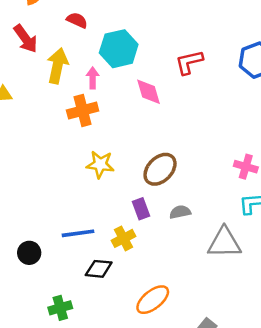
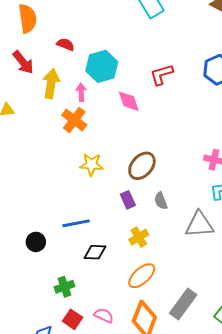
orange cross: (83, 111) -> (74, 120), turned -35
gray semicircle: (180, 212) -> (161, 201), turned -96
yellow cross: (123, 238) -> (139, 237), moved

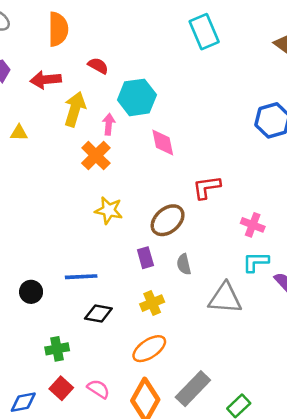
red arrow: (23, 62) -> (46, 80), turned 115
red L-shape: (162, 75) -> (207, 187), moved

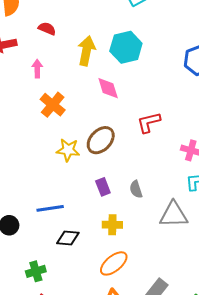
cyan hexagon: (137, 97) -> (126, 47), moved
yellow arrow: (75, 109) -> (86, 51), moved
pink arrow: (109, 124) -> (37, 69), moved
brown ellipse: (168, 220) -> (101, 140), moved
yellow cross: (152, 303) -> (112, 225), turned 30

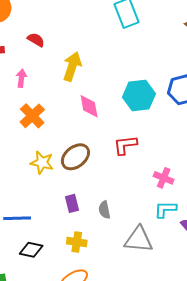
cyan hexagon: (126, 47) -> (139, 95), moved

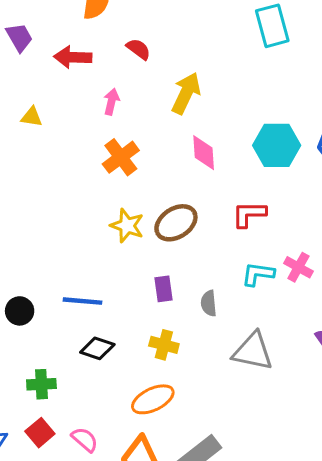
cyan L-shape: (165, 209) -> (258, 274), moved

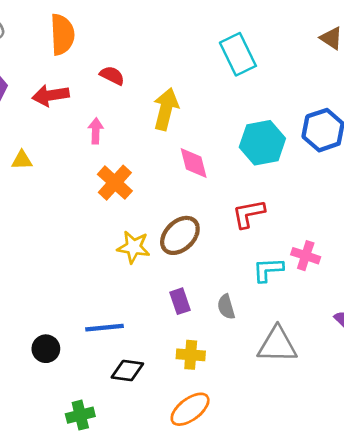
cyan rectangle: (272, 26) -> (238, 54), moved

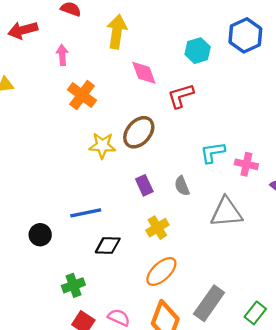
cyan hexagon: (262, 143) -> (198, 51), size x0.7
red L-shape: (249, 214) -> (181, 96), moved
pink cross: (306, 256) -> (246, 164), moved
yellow cross: (191, 355) -> (157, 228), turned -30

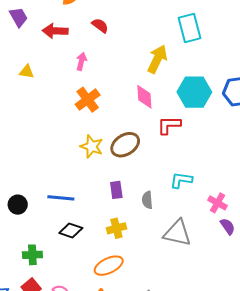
yellow arrow: (117, 32) -> (157, 59), moved
cyan hexagon: (198, 51) -> (194, 92), size x1.5
pink cross: (246, 164) -> (218, 203), moved

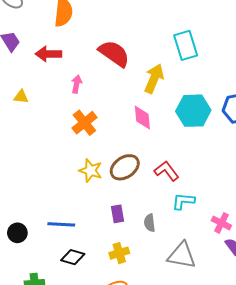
red semicircle: (100, 26) -> (114, 53), moved, size x1.8
red L-shape: (169, 125) -> (166, 171), moved, turned 55

